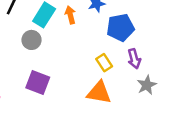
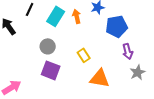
gray circle: (32, 40) -> (48, 46), moved
yellow rectangle: (104, 63) -> (84, 55), moved

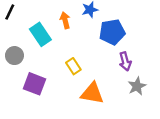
cyan rectangle: (56, 16) -> (40, 34), moved, turned -66
gray circle: (48, 46) -> (14, 56), moved

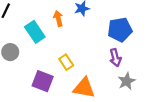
blue pentagon: (112, 32) -> (120, 30), moved
purple square: (35, 84) -> (43, 81), moved

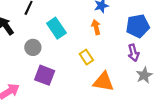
orange arrow: (58, 19) -> (96, 27), moved
purple square: (43, 81) -> (45, 75), moved

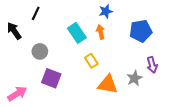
cyan rectangle: (56, 28) -> (77, 33), moved
purple arrow: (133, 53) -> (152, 65), moved
gray star: (144, 75) -> (135, 78), moved

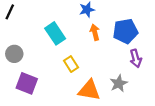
orange arrow: (101, 32) -> (95, 32), moved
purple arrow: (152, 65) -> (136, 58), moved

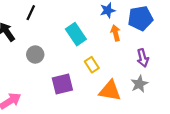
blue pentagon: (125, 31) -> (140, 18), moved
purple arrow: (136, 58) -> (143, 58), moved
purple square: (27, 83) -> (62, 84), moved, turned -35

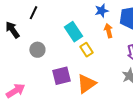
yellow rectangle: (92, 65) -> (87, 50), moved
orange triangle: (110, 91) -> (87, 84), moved, turned -45

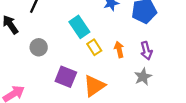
orange arrow: (109, 31) -> (119, 50), moved
purple square: (61, 76) -> (66, 77), turned 36

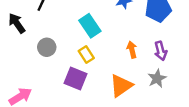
yellow rectangle: (94, 47) -> (86, 54), moved
orange triangle: (94, 86) -> (121, 86), moved

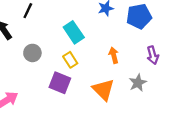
purple arrow: (161, 51) -> (153, 55), moved
orange triangle: (121, 86) -> (103, 90), turned -40

